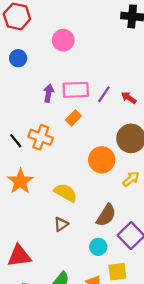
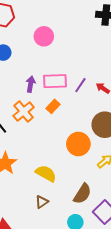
orange cross: (41, 137) -> (24, 111), moved, turned 30

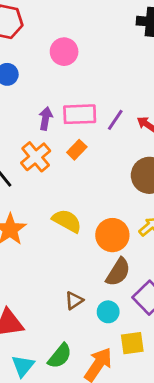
orange circle: (78, 144) -> (112, 235), moved
yellow semicircle: (46, 173) -> (67, 221), moved
brown triangle: (42, 202) -> (74, 300), moved

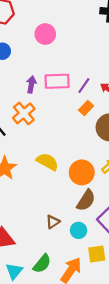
orange rectangle: (77, 150) -> (86, 108), moved

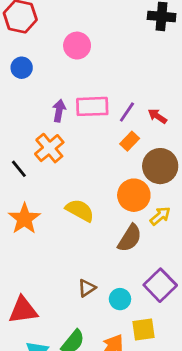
orange circle: (82, 172) -> (134, 195), moved
brown semicircle: (86, 200) -> (130, 238), moved

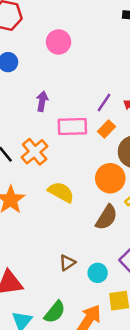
pink rectangle: (92, 106) -> (72, 126), moved
orange cross: (49, 148) -> (35, 152), moved

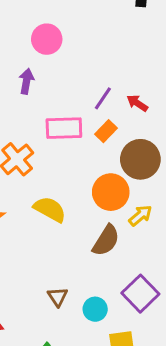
pink circle: (59, 42) -> (47, 39), moved
purple arrow: (42, 101) -> (26, 81), moved
brown triangle: (67, 263) -> (58, 297), turned -30

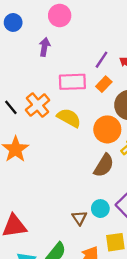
yellow semicircle: (50, 209) -> (69, 118), moved
brown triangle: (58, 297) -> (79, 218), moved
cyan circle: (95, 309) -> (100, 209), moved

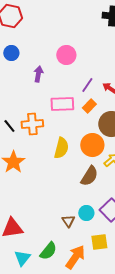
pink circle: (60, 15) -> (66, 55), moved
orange cross: (38, 105) -> (32, 124), turned 35
yellow semicircle: (69, 118) -> (61, 148), moved, turned 75

